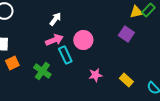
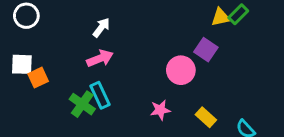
pink circle: (83, 40) -> (181, 70), moved
cyan rectangle: (65, 55) -> (100, 95), moved
orange square: (12, 63) -> (38, 78), moved

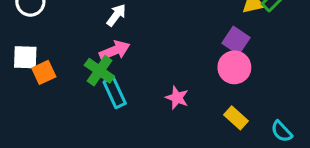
pink circle: (181, 70) -> (234, 67), moved
green cross: (82, 104) -> (99, 71), moved
pink star: (160, 110) -> (177, 98), moved, turned 30

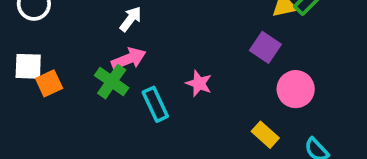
pink circle: (234, 67) -> (296, 89), moved
cyan rectangle: (115, 93) -> (155, 104), moved
pink star: (177, 98) -> (199, 83), moved

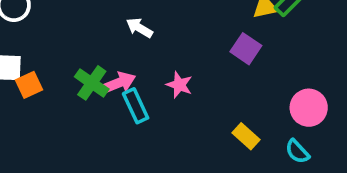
white arrow: (131, 19) -> (139, 28), moved, turned -96
pink arrow: (129, 59) -> (118, 83), moved
pink circle: (296, 89) -> (309, 108), moved

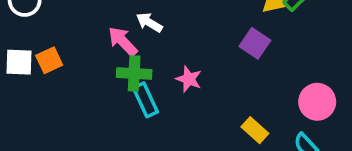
green cross: (92, 83) -> (134, 73), moved, turned -32
pink arrow: (118, 83) -> (123, 41), moved, turned -112
orange square: (29, 85) -> (49, 60), moved

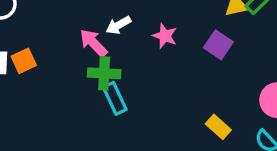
white arrow: (149, 23) -> (118, 25), turned -60
pink star: (189, 79) -> (165, 36), moved

